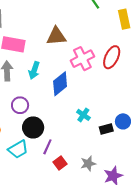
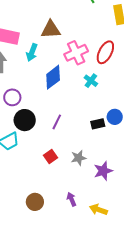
cyan arrow: (34, 70) -> (32, 52), moved
cyan cross: (83, 115) -> (91, 81), moved
purple line: (47, 147) -> (57, 122), moved

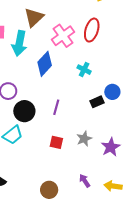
brown triangle: (51, 30) -> (34, 17), turned -30
cyan arrow: (32, 52) -> (19, 43), size x1.4
cyan cross: (91, 81) -> (84, 70), moved
red square: (50, 156) -> (56, 142), turned -32

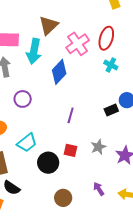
cyan cross: (84, 70) -> (111, 65), moved
black circle: (24, 111) -> (48, 163), moved

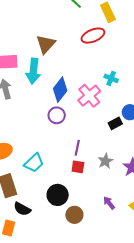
red ellipse: (106, 38) -> (93, 36), moved, turned 55
pink cross: (78, 44) -> (89, 96), moved
purple circle: (23, 99) -> (57, 115), moved
purple line: (71, 115) -> (77, 148), moved
black circle: (48, 163) -> (58, 195), moved

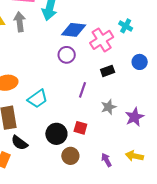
blue diamond: (60, 90) -> (74, 30), turned 50
black rectangle: (115, 123) -> (108, 71), moved
red square: (78, 167) -> (80, 128), moved
purple arrow: (109, 203) -> (106, 160), moved

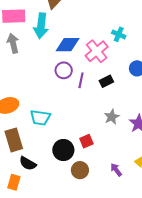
purple line: (83, 90) -> (81, 80), moved
cyan trapezoid: (38, 99) -> (40, 118), turned 50
red square: (80, 128) -> (86, 141), turned -32

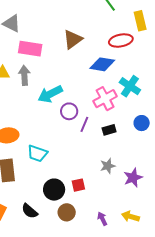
cyan arrow: (41, 26) -> (50, 94), moved, turned 45
cyan cross: (119, 34) -> (130, 86), size x1.5
blue diamond: (68, 45) -> (102, 64), moved
black semicircle: (28, 163) -> (30, 211), moved

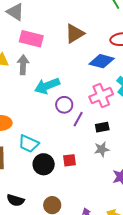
gray star: (108, 166) -> (102, 149), moved
red square: (78, 185) -> (70, 160), moved
black circle: (54, 190) -> (44, 164), moved
black semicircle: (30, 211) -> (16, 200), turned -30

